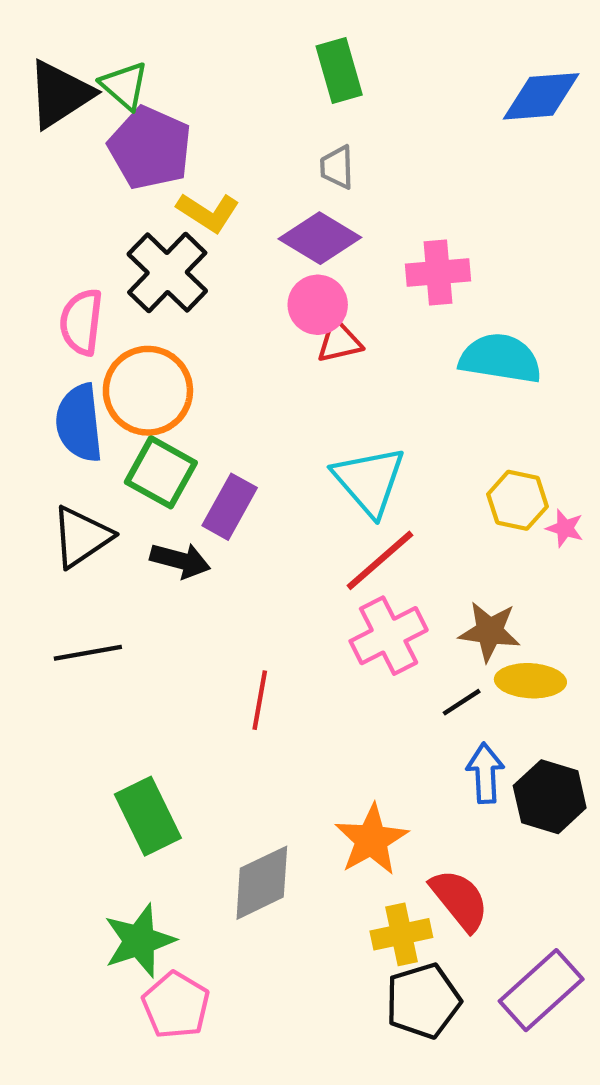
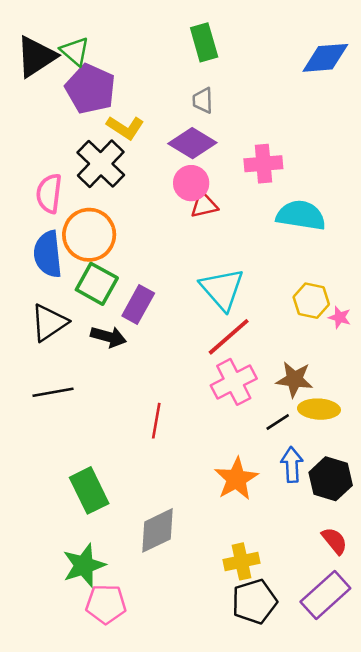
orange star: (371, 840) -> (236, 479), moved
red semicircle: (459, 900) -> (334, 541), moved, size x0.7
pink pentagon: (176, 1005) -> (106, 604), turned -30

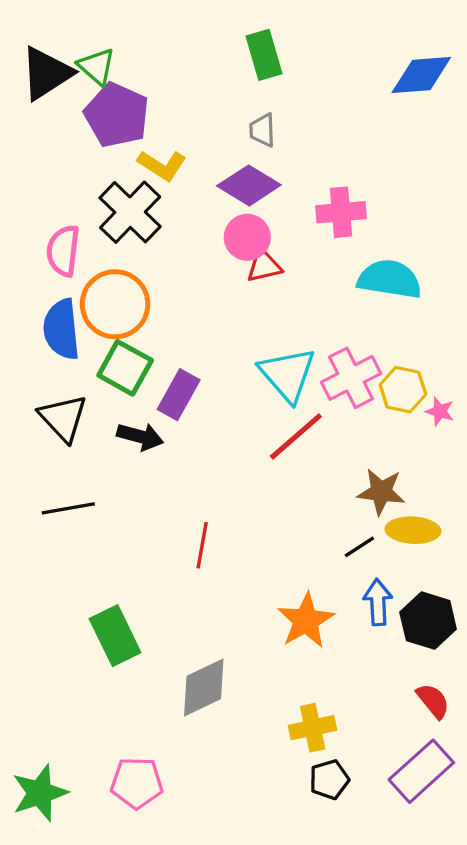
black triangle: (49, 323) -> (63, 418), turned -39
pink cross: (234, 382) -> (351, 378), moved
green star: (84, 565) -> (40, 793), moved
black pentagon: (254, 602) -> (329, 780), size x0.7

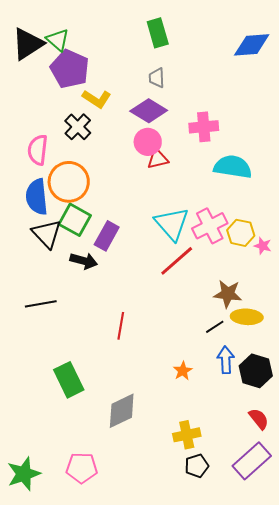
black cross: (130, 212) -> (78, 127), size x0.7
black triangle: (63, 418) -> (47, 234), moved
orange star: (306, 621) -> (183, 371), size x0.6

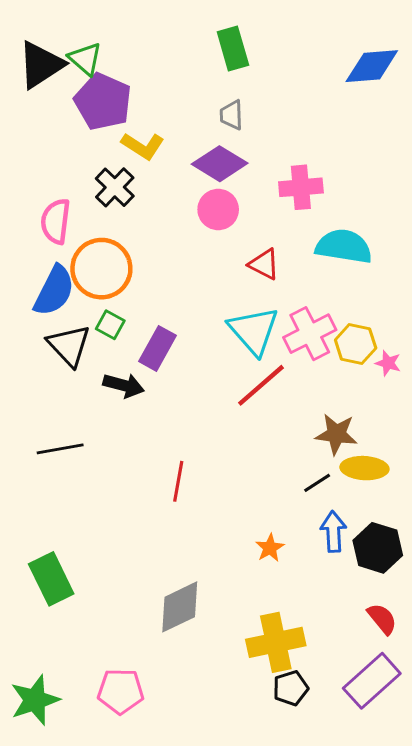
red triangle: (158, 159) -> (264, 264), moved, turned 40
blue semicircle: (37, 197) -> (54, 291), turned -147
green square: (75, 220) -> (110, 325), size x0.6
green rectangle: (69, 380) -> (51, 579), moved
yellow cross: (187, 435) -> (276, 642), size x1.4

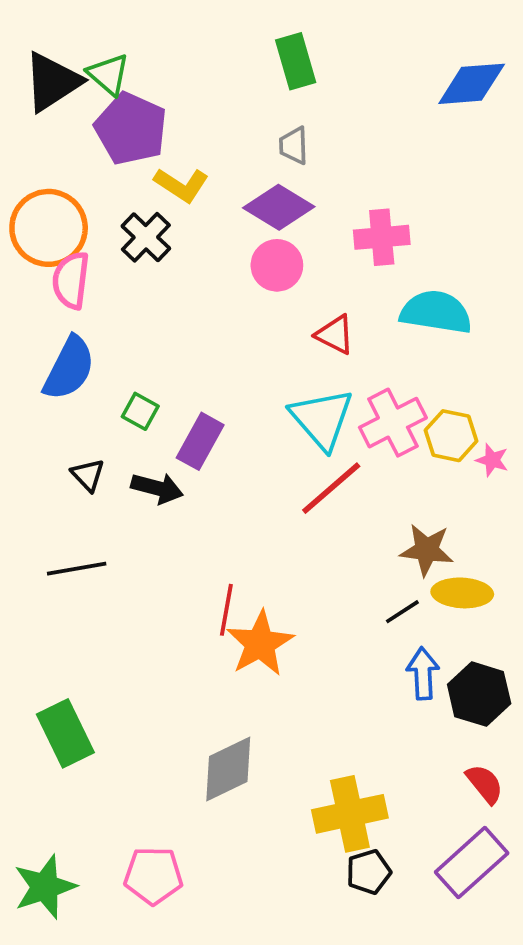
orange circle: (101, 269) -> (49, 228), moved
black triangle: (69, 345) -> (88, 475), moved, size x0.6
orange star: (270, 548) -> (260, 643), moved, size x1.8

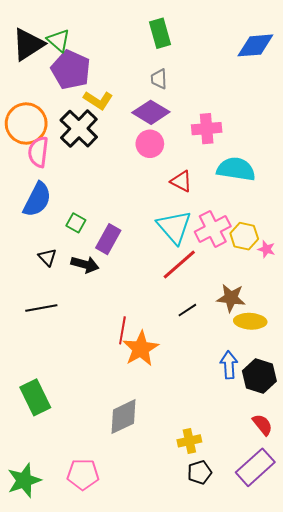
black cross: (146, 237) -> (79, 129), size x1.4
black line: (402, 612) -> (187, 310), moved
yellow cross: (350, 814) -> (189, 441), size x0.6

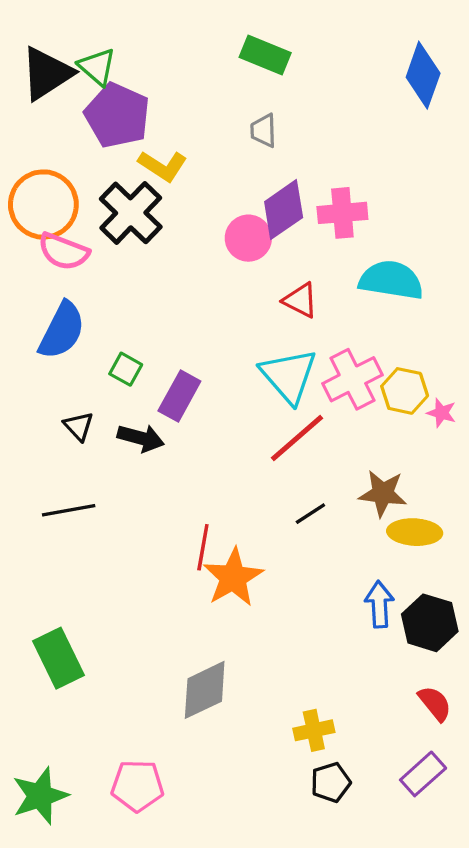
green rectangle: (160, 33) -> (265, 55), turned -52
blue diamond: (255, 45) -> (423, 75), turned -66
purple diamond: (151, 112) -> (284, 210), moved, turned -66
pink semicircle: (38, 152) -> (64, 252), turned -76
purple rectangle: (255, 467) -> (423, 774), size x0.7

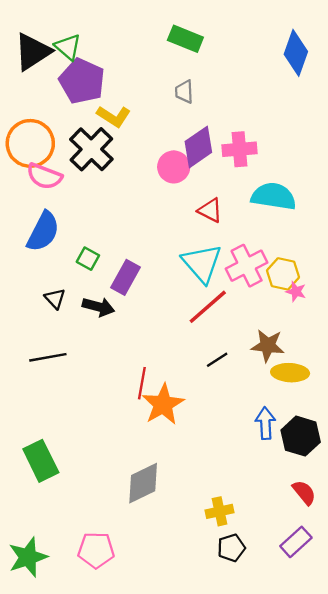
pink star: (442, 413) -> (296, 292), moved

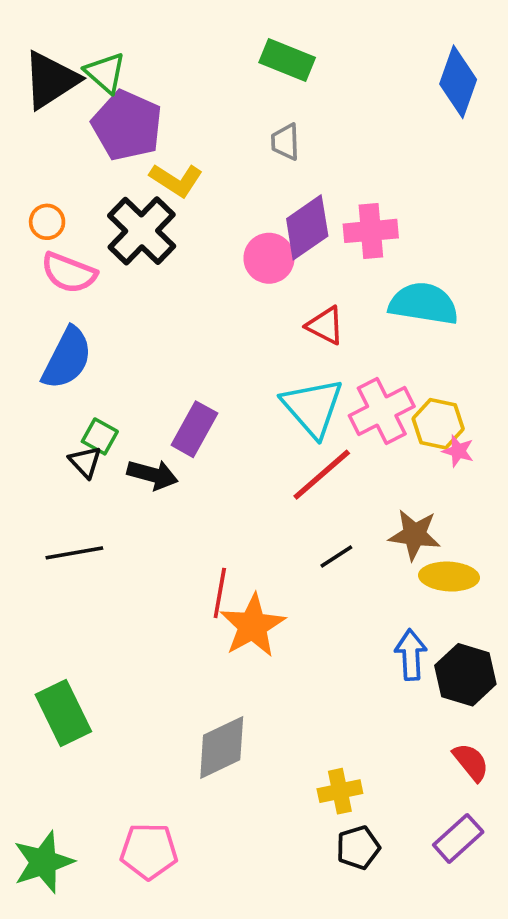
orange circle: (30, 143) -> (47, 222), size x0.5
green square: (88, 259) -> (100, 436), moved

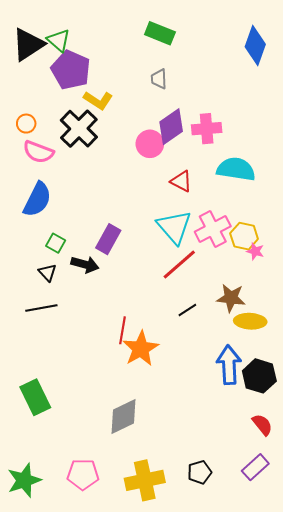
black triangle: (85, 462) -> (47, 273), moved
blue arrow: (411, 655) -> (229, 365), size x1.4
yellow cross: (340, 791) -> (145, 480), moved, size x1.6

